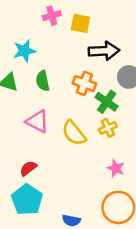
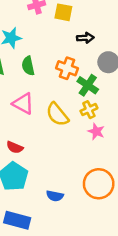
black arrow: (104, 51) -> (85, 38), size x0.6
red semicircle: (28, 168) -> (15, 147), turned -119
pink star: (116, 168) -> (96, 131), moved

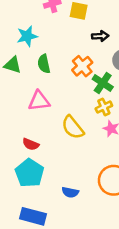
orange cross: (67, 68) -> (82, 66), turned 30
pink triangle: (23, 104) -> (39, 101), turned -35
yellow semicircle: (57, 114) -> (73, 127), moved

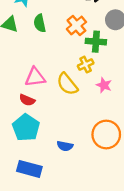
green cross: (103, 83) -> (96, 42), turned -30
pink triangle: (39, 101) -> (35, 77), moved
yellow cross: (104, 107) -> (86, 65), moved

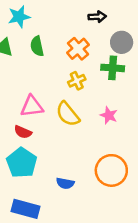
green cross: (96, 42) -> (113, 68), moved
yellow cross: (86, 65) -> (77, 81), moved

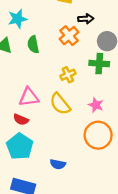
orange cross: (78, 49) -> (69, 36), moved
orange circle: (111, 170) -> (98, 135), moved

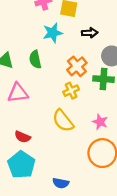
cyan star: (18, 19) -> (53, 33), moved
orange cross: (69, 36) -> (77, 66), moved
pink triangle: (29, 97) -> (18, 93), moved

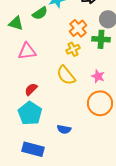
green semicircle: (35, 59) -> (40, 13), moved, turned -112
red semicircle: (23, 137) -> (31, 89), turned 112

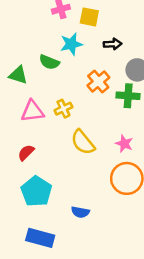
green semicircle: (40, 13) -> (49, 62), turned 56
yellow cross: (73, 49) -> (63, 109), moved
red semicircle: (31, 89) -> (26, 153), moved

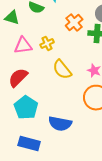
red semicircle: (26, 153) -> (18, 78), size x1.5
blue semicircle: (80, 212) -> (60, 124), size x1.6

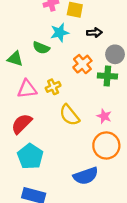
blue semicircle: (60, 124) -> (86, 176), moved, turned -30

